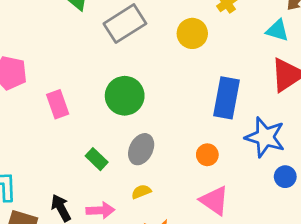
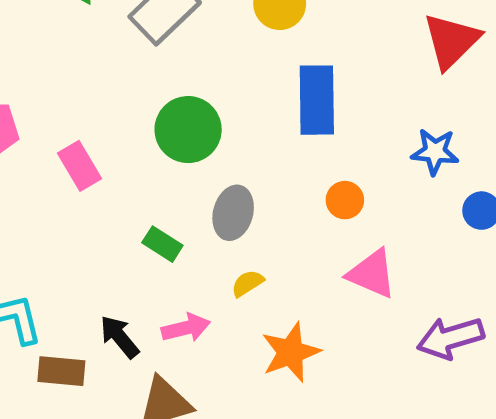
blue rectangle: (226, 98) -> (317, 100), moved
blue star: (265, 137) -> (435, 152), size x0.7

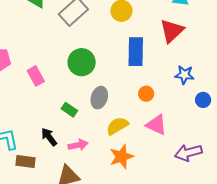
red triangle: (451, 41) -> (172, 31), moved
yellow semicircle: (247, 283) -> (117, 126), moved, size x1.6
black arrow: (119, 337) -> (49, 137), moved

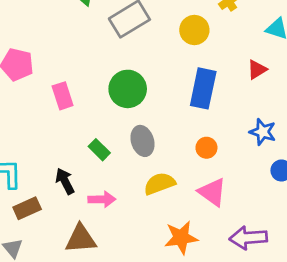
red triangle: (172, 31) -> (257, 70), size x0.6
gray ellipse: (99, 98) -> (142, 141), turned -45
orange star: (121, 157) -> (181, 238), moved
brown rectangle: (25, 161) -> (27, 208), turned -42

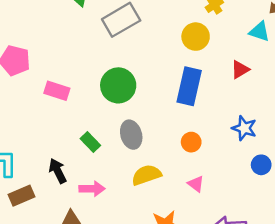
yellow circle: (194, 30) -> (196, 37), moved
pink rectangle: (63, 96) -> (57, 91), turned -55
pink triangle: (212, 192) -> (196, 184), size x0.6

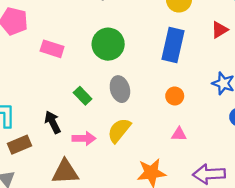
yellow semicircle: (146, 175) -> (119, 130), moved, turned -32
pink triangle: (196, 184) -> (179, 134), turned -35

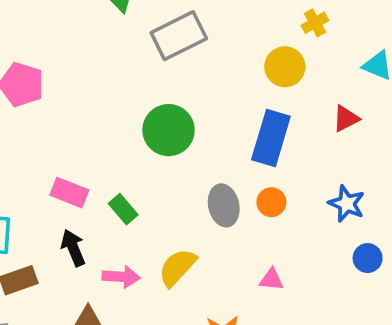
pink rectangle: (52, 49) -> (69, 193), moved
gray ellipse: (120, 89) -> (224, 205), moved
orange circle: (175, 96) -> (271, 202), moved

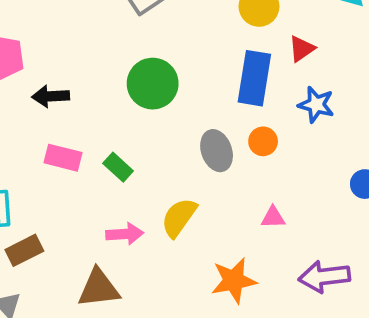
red triangle: (346, 119) -> (302, 49), moved
blue star: (347, 204) -> (316, 105), moved
black arrow: (73, 248) -> (51, 96), moved, turned -63

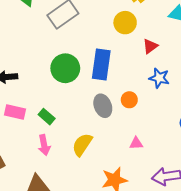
blue rectangle: (254, 78) -> (101, 65), moved
pink arrow: (125, 234) -> (44, 145), moved, turned 84

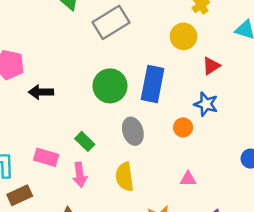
blue star: (159, 78) -> (206, 104), moved
gray ellipse: (103, 106) -> (133, 131), moved
pink rectangle: (15, 112) -> (46, 157), moved
yellow semicircle: (82, 145) -> (125, 177), turned -45

